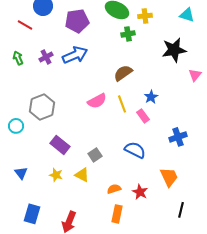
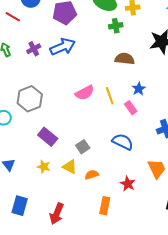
brown semicircle: (123, 73) -> (125, 59), moved, turned 42
orange semicircle: (114, 189) -> (92, 175), moved

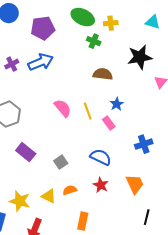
green cross: (116, 26) -> (94, 41), turned 32
pink semicircle: (85, 93) -> (63, 108), turned -102
yellow star: (44, 167) -> (20, 201), moved, size x1.5
yellow triangle: (70, 167) -> (49, 196), moved
red star: (128, 184) -> (101, 185), moved

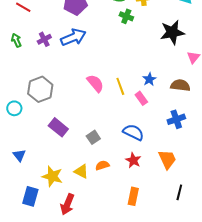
brown semicircle: (103, 74) -> (180, 85), moved
orange rectangle: (83, 221) -> (133, 196), moved

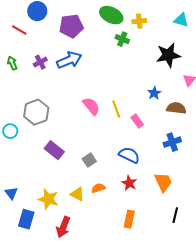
blue star: (149, 79) -> (154, 93), moved
blue triangle: (19, 155) -> (11, 193), moved

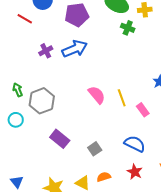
green arrow: (12, 63) -> (18, 90), moved

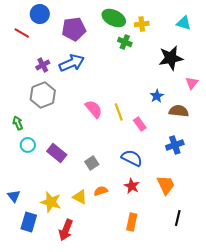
green arrow: (18, 90) -> (18, 123), moved
gray hexagon: (42, 101) -> (43, 95), moved
cyan circle: (16, 120) -> (28, 145), moved

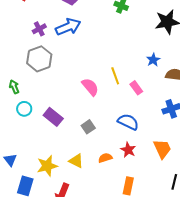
pink semicircle: (94, 109) -> (90, 87), moved
orange semicircle: (101, 191) -> (105, 158), moved
yellow star: (51, 202) -> (47, 166), turned -30

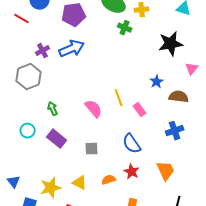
gray hexagon: (39, 59) -> (29, 77), moved
green arrow: (14, 87) -> (53, 109), moved
blue semicircle: (128, 122) -> (132, 144), turned -150
gray square: (88, 127) -> (92, 149), turned 32

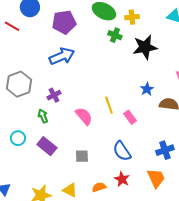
black star: (171, 44) -> (145, 47), moved
purple cross: (43, 51) -> (54, 95), moved
blue cross: (175, 131) -> (165, 150), moved

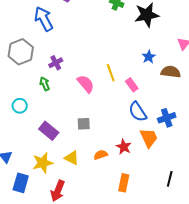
blue arrow: (62, 56) -> (44, 19), moved, turned -95
purple rectangle: (47, 146) -> (49, 131), moved
blue semicircle: (122, 151) -> (138, 112), moved
orange trapezoid: (156, 178) -> (149, 138), moved

